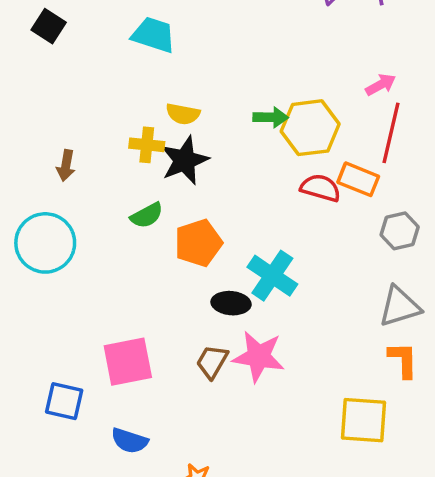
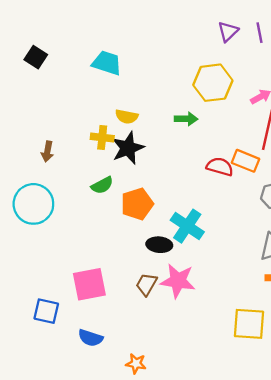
yellow hexagon: (310, 128) -> (213, 83), moved

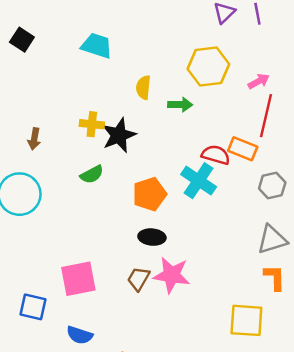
yellow semicircle: (127, 117) -> (143, 87), moved, turned 85
orange pentagon: (137, 204) -> (150, 194), moved
cyan cross: (187, 226) -> (199, 181), moved

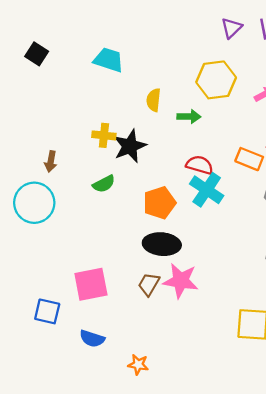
brown arrow: (34, 139) -> (51, 161), moved
red semicircle: (216, 155) -> (200, 165), moved
black ellipse: (152, 237) -> (162, 244), size x1.4

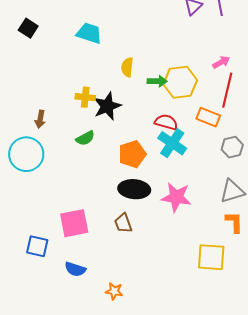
yellow hexagon: (216, 80) -> (180, 82), moved
pink star: (181, 281) -> (176, 197), moved
brown trapezoid: (149, 284) -> (123, 223), turned -50

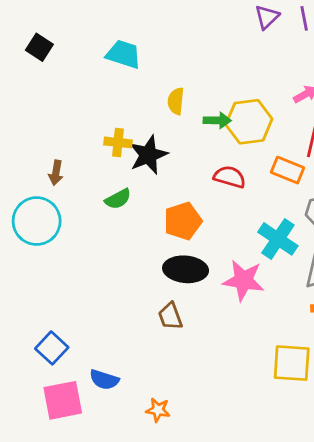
cyan cross: (172, 143) -> (278, 239), moved
pink square: (74, 223) -> (63, 400), moved
blue square: (37, 246) -> (52, 348), turned 30

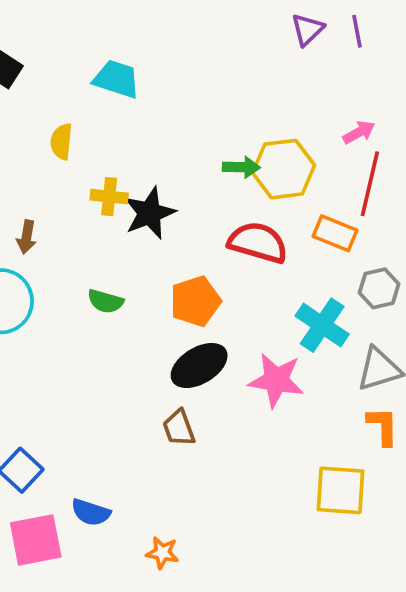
yellow semicircle: (176, 101) -> (61, 141), moved
red semicircle: (230, 177) -> (258, 242), size x1.4
green semicircle: (118, 199) -> (105, 301), moved, turned 44
black ellipse: (186, 269) -> (199, 366), turned -36

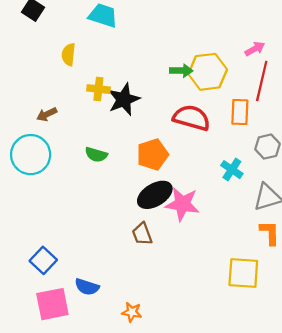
orange rectangle: (335, 233) -> (240, 112), turned 70
brown arrow: (27, 237) -> (47, 114), turned 54
cyan cross: (322, 325) -> (232, 170), size x0.7
pink star: (276, 380) -> (182, 204), moved

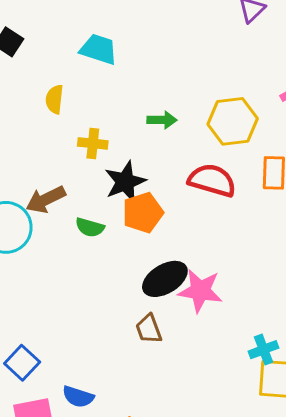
green arrow: (181, 71) -> (162, 120), moved
black star: (124, 99) -> (125, 182), moved
brown arrow: (47, 114) -> (46, 199), moved, size x1.5
orange pentagon: (152, 155) -> (143, 213), moved
cyan cross: (232, 170) -> (264, 350), moved, turned 35

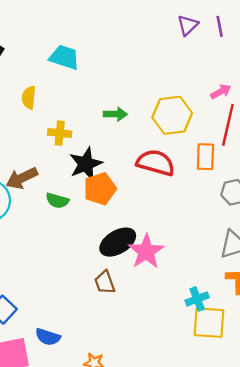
pink star: (200, 291) -> (146, 252), turned 30

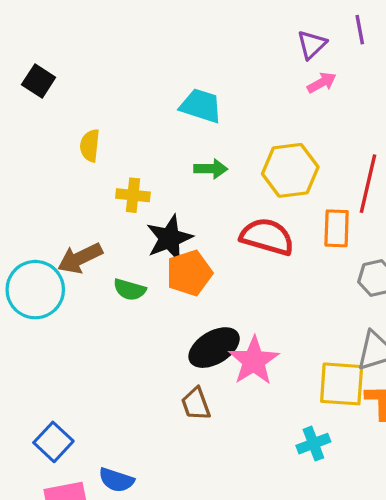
purple line: (220, 26) -> (360, 30), moved
cyan trapezoid: (64, 57) -> (201, 106), moved
pink arrow: (221, 92) -> (322, 83), moved
cyan cross: (197, 299) -> (313, 444), moved
yellow square: (209, 323) -> (342, 384), moved

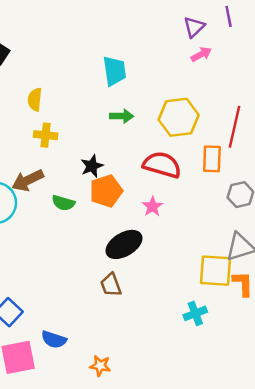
cyan trapezoid: (201, 106) -> (114, 71), turned 64
yellow cross: (133, 195) -> (46, 135), moved
black star: (169, 238) -> (92, 166), size x0.7
pink star: (254, 361) -> (152, 206), moved, size x0.6

